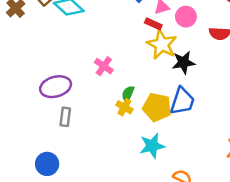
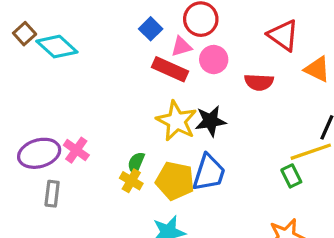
red rectangle: (153, 24) -> (170, 69), size x1.5
yellow star: (162, 44) -> (177, 121), moved
pink cross: (104, 66) -> (76, 150), moved

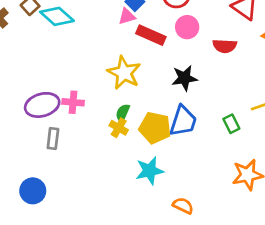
pink triangle: (181, 47) -> (127, 16), moved
yellow star: (177, 121) -> (124, 73), moved
pink cross: (76, 150) -> (73, 102), turned -30
green rectangle: (291, 176) -> (231, 124), moved

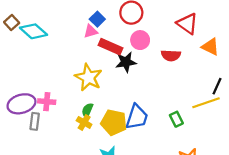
black star: (184, 78) -> (126, 62), moved
gray rectangle: (53, 139) -> (35, 121), moved

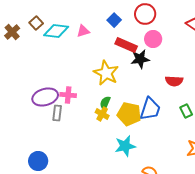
cyan diamond: (34, 31) -> (56, 31), turned -35
pink triangle: (91, 31) -> (83, 31), moved
red semicircle: (171, 55) -> (174, 81), moved

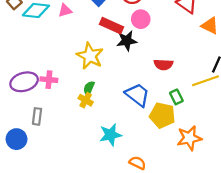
blue trapezoid: (150, 109) -> (137, 95), turned -70
gray rectangle: (57, 113) -> (37, 116), moved
yellow pentagon: (129, 114) -> (162, 115), moved
blue circle: (38, 161) -> (16, 139), moved

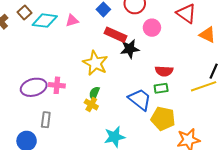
pink circle: (141, 19) -> (152, 28), moved
green rectangle: (176, 97) -> (161, 88), moved, turned -72

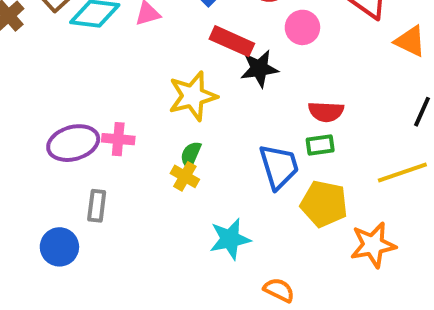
yellow star: (95, 63) -> (193, 96), turned 30
yellow line: (204, 86) -> (402, 172), moved
blue trapezoid: (140, 99) -> (279, 167), turned 35

